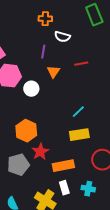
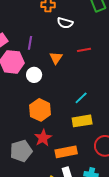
purple line: (43, 52) -> (30, 43), moved
orange hexagon: (26, 131) -> (40, 110), moved

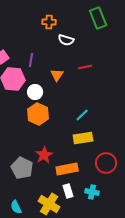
orange hexagon: (40, 110) -> (38, 114), moved
gray pentagon: (21, 151) -> (22, 168), turned -30

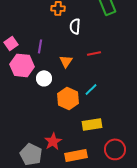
white semicircle: (66, 40) -> (75, 26), turned 77
orange hexagon: (38, 114) -> (68, 98), moved
cyan line: (82, 115) -> (91, 89), moved

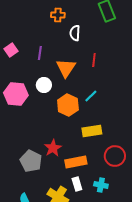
red line: (94, 53) -> (94, 60), turned -72
orange triangle: (66, 61) -> (66, 68), size x1.5
pink hexagon: (22, 65) -> (16, 94), moved

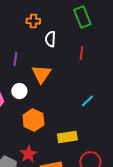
red line: (94, 60) -> (81, 53), moved
cyan line: (91, 96) -> (87, 101), moved
orange hexagon: (68, 105) -> (33, 120), moved

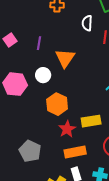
white semicircle: (50, 39) -> (87, 23), moved
red star: (28, 154) -> (67, 129), moved

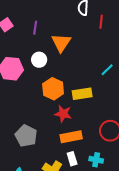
yellow rectangle: (91, 121) -> (82, 94), moved
red star: (67, 129) -> (63, 114), turned -30

